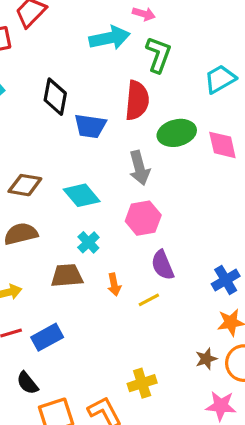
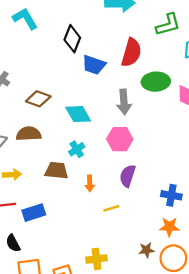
green L-shape: (158, 55) -> (168, 25), moved, turned 44
purple semicircle: (163, 265) -> (128, 176), turned 30
blue cross: (226, 280) -> (171, 195), turned 30
yellow line: (149, 300) -> (111, 208), moved

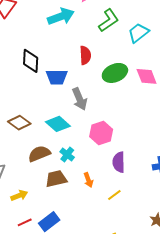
red semicircle: (131, 53) -> (85, 55), size x0.7
brown diamond: (38, 99) -> (19, 123), turned 35
gray arrow: (124, 102) -> (80, 99), moved
brown semicircle: (29, 134) -> (39, 154), moved

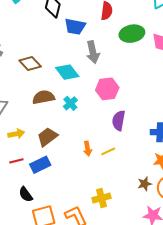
brown trapezoid: (56, 179) -> (47, 137), moved, turned -35
orange arrow: (88, 180) -> (88, 149), moved

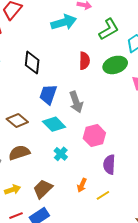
blue trapezoid: (75, 27) -> (48, 94), moved, turned 105
green ellipse: (132, 34) -> (115, 65), moved
brown semicircle: (43, 97) -> (19, 153), moved
orange arrow: (88, 149) -> (82, 185), moved, turned 40

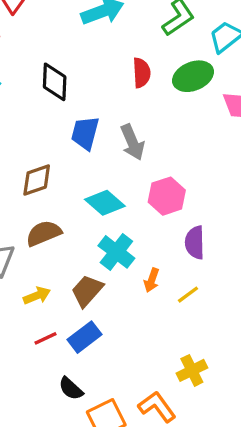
brown diamond: (17, 121) -> (37, 180), turned -55
cyan diamond: (54, 124) -> (105, 203), moved
cyan cross: (61, 154) -> (116, 252), moved, size x1.5

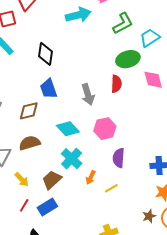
red semicircle: (141, 73) -> (116, 84), moved
blue trapezoid: (85, 133) -> (49, 89), moved, turned -40
yellow arrow: (37, 296) -> (22, 179), turned 63
red line: (46, 338) -> (24, 205), turned -40

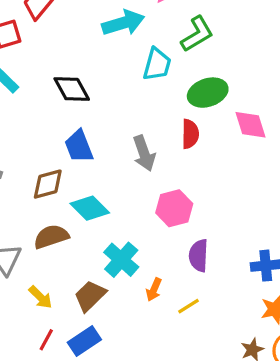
cyan trapezoid: (150, 38) -> (157, 64), moved, turned 140
black diamond: (46, 54) -> (72, 89), turned -35
cyan diamond: (68, 129) -> (90, 208), moved

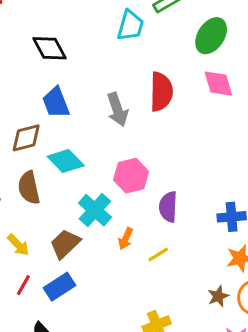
green ellipse: (208, 93) -> (211, 36), moved, turned -39
red semicircle: (190, 134) -> (161, 92), size x1.4
pink hexagon: (174, 208) -> (131, 176), moved
brown semicircle: (51, 237) -> (29, 188), turned -84

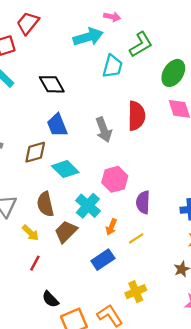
brown semicircle: (29, 188) -> (45, 204), moved
blue rectangle: (59, 287) -> (103, 260), moved

